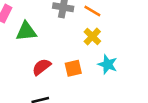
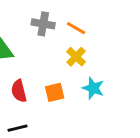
red semicircle: (42, 67) -> (19, 91), turned -66

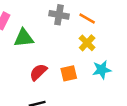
cyan star: (93, 88) -> (102, 70), turned -30
red semicircle: (19, 91) -> (38, 72), turned 60

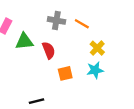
yellow cross: (87, 43) -> (97, 48), moved
red semicircle: (38, 72) -> (49, 50), moved, turned 112

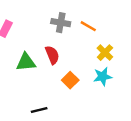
green triangle: (24, 41) -> (26, 62), moved
orange square: (65, 73) -> (70, 80), turned -32

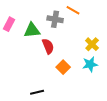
orange line: (88, 26) -> (73, 10), moved
green triangle: (26, 62) -> (32, 30), moved

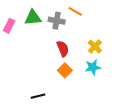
green triangle: (32, 30) -> (33, 18), moved
red semicircle: (48, 46) -> (63, 49), moved

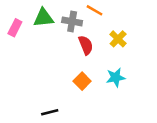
yellow cross: (95, 47) -> (118, 39), moved
red semicircle: (63, 49) -> (86, 45), moved

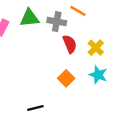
yellow cross: (118, 39) -> (96, 48), moved
cyan star: (116, 77) -> (98, 75), turned 30

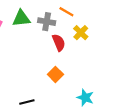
yellow cross: (96, 48) -> (81, 33), moved
cyan star: (98, 75) -> (85, 98), moved

